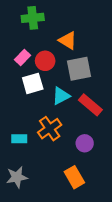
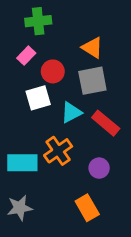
orange triangle: (68, 40) -> (92, 48), moved
pink rectangle: (23, 57) -> (26, 56), moved
cyan rectangle: (19, 139) -> (22, 163), size x1.6

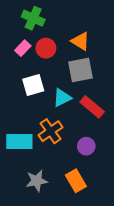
green cross: (38, 21) -> (33, 18), turned 30
red circle: (53, 71) -> (46, 48), moved
gray star: (20, 208) -> (37, 181), moved

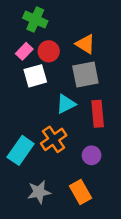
white square: (33, 85) -> (35, 76), moved
red rectangle: (92, 107) -> (98, 114), turned 45
cyan rectangle: (19, 142) -> (21, 150), turned -55

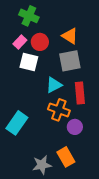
white square: (35, 76) -> (29, 62), turned 30
orange cross: (54, 139) -> (59, 110), moved, turned -35
gray star: (39, 192) -> (42, 165), moved

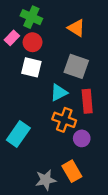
orange triangle: (70, 36) -> (76, 28), moved
pink rectangle: (20, 42) -> (12, 38), moved
red circle: (40, 42) -> (33, 42), moved
gray square: (70, 61) -> (76, 66), turned 30

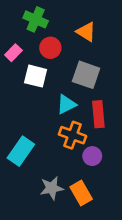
pink rectangle: (12, 38) -> (13, 53), moved
red circle: (33, 42) -> (50, 48), moved
gray star: (46, 180) -> (52, 188), moved

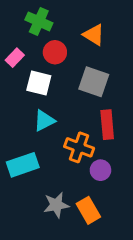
cyan triangle: (66, 104) -> (44, 121), moved
cyan rectangle: (21, 151) -> (23, 165), turned 36

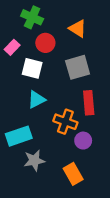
gray square: (94, 82) -> (78, 67), turned -35
gray star: (56, 205) -> (34, 161), moved

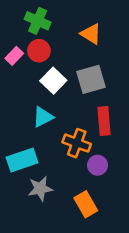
red circle: (45, 43) -> (39, 51), moved
white square: (32, 68) -> (53, 81), moved, turned 30

